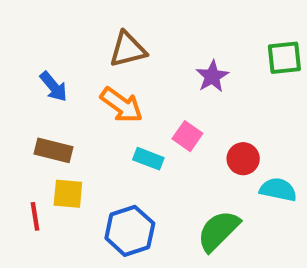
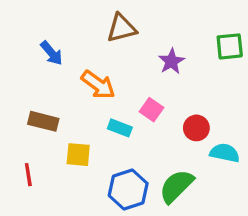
brown triangle: (128, 49) -> (121, 28), moved
blue arrow: (54, 87) -> (52, 53), moved
yellow square: (68, 194) -> (78, 155), moved
blue hexagon: (130, 231) -> (128, 190), moved

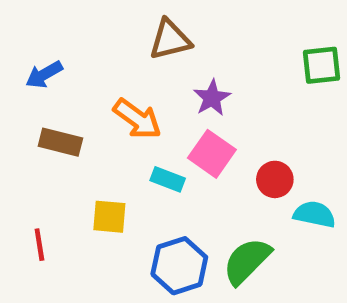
blue arrow: (52, 53) -> (44, 75), moved, turned 100
purple star: (171, 61) -> (212, 98), moved
pink square: (151, 110) -> (212, 154), size x1.4
brown rectangle: (43, 121) -> (60, 142), moved

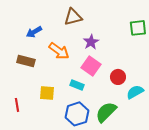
blue arrow: (44, 75) -> (34, 32), moved
cyan rectangle: (168, 179) -> (77, 85), moved
cyan semicircle: (314, 214) -> (135, 92), turned -42

